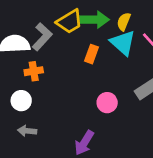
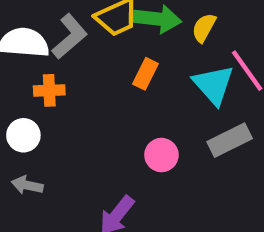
cyan triangle: (123, 43) -> (213, 85), moved

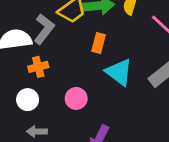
cyan triangle: (213, 85) -> (119, 72), moved
pink circle: (161, 155) -> (76, 98), moved

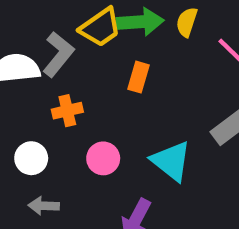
orange cross: (38, 67) -> (67, 111), moved
cyan triangle: (119, 72) -> (171, 161), moved

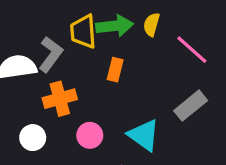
yellow trapezoid: (100, 27) -> (83, 32), turned 123
orange cross: (67, 111) -> (60, 99), size x1.4

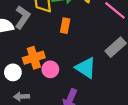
orange cross: (60, 99) -> (34, 58), moved

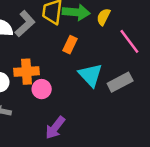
cyan triangle: (86, 68) -> (90, 75), moved

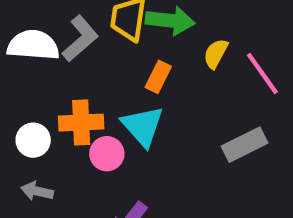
yellow semicircle: (104, 17) -> (216, 54), moved
cyan triangle: (90, 75) -> (143, 126), moved

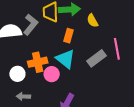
yellow semicircle: (216, 54) -> (92, 21), turned -48
pink line: (262, 73) -> (117, 49), moved, turned 35
gray rectangle: (245, 145) -> (97, 58), moved

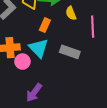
pink line: (117, 49) -> (93, 27), moved
gray rectangle: (97, 58) -> (70, 52), turned 48

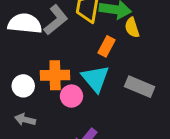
yellow semicircle: (71, 13) -> (132, 28), moved

